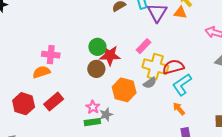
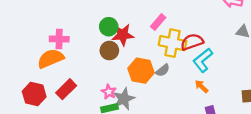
orange semicircle: (41, 72) -> (51, 58), size x1.4
gray semicircle: (150, 83) -> (163, 70), moved
gray star: (106, 115) -> (124, 99), size x1.5

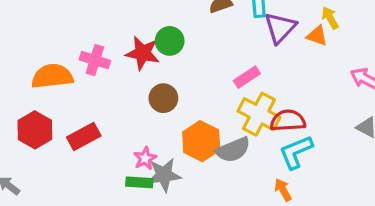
green circle: (109, 27) -> (170, 41), moved
red star: (123, 35) -> (143, 53), moved
orange semicircle: (51, 58) -> (52, 76), moved
gray semicircle: (163, 70) -> (233, 150), size x1.5

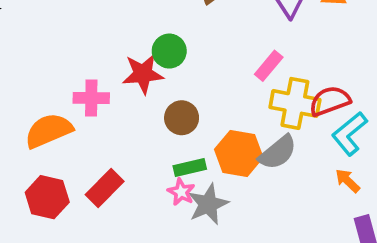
green rectangle: (139, 182) -> (190, 167), moved

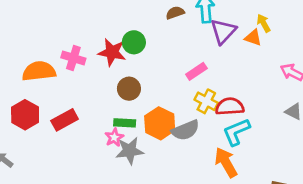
yellow cross: (295, 103) -> (206, 101), size x0.7
orange arrow: (348, 181) -> (226, 162), size x1.6

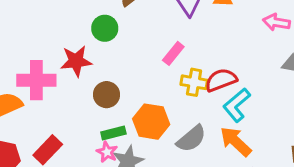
green circle: (134, 42) -> (105, 28), moved
pink cross: (73, 58) -> (36, 80), size x1.4
gray semicircle: (185, 130) -> (191, 139), moved

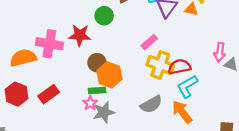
pink arrow: (276, 22) -> (220, 52), moved, turned -102
yellow cross: (194, 82) -> (160, 65), size x1.4
orange hexagon: (151, 122) -> (109, 75), moved

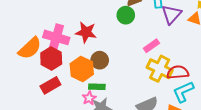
green circle: (104, 16) -> (126, 15), moved
orange semicircle: (23, 58) -> (30, 48), turned 145
orange hexagon: (109, 75) -> (82, 69), moved
red hexagon: (16, 94) -> (51, 58), moved

